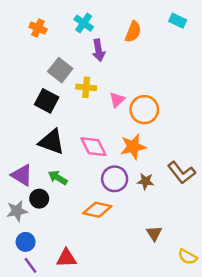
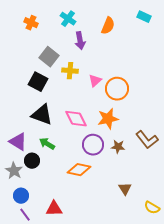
gray star: (17, 211) -> (14, 171), turned -30

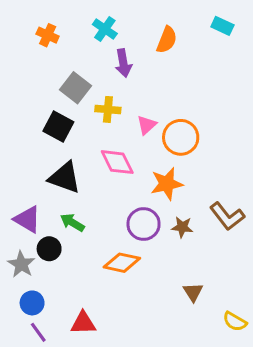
pink diamond: (76, 119) -> (117, 162), moved

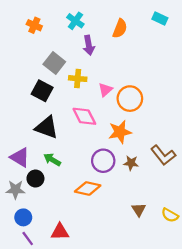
gray star: (21, 264) -> (15, 190), turned -30
yellow semicircle: (235, 321) -> (170, 215), moved

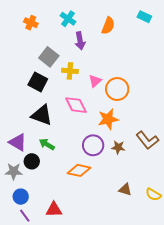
brown triangle: (139, 210) -> (125, 190), turned -40

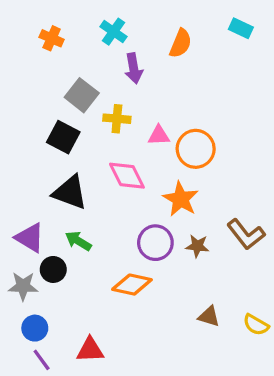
pink triangle: (95, 81) -> (159, 135), turned 40
orange star: (108, 119) -> (181, 199), turned -30

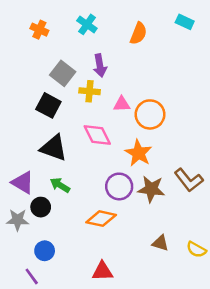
purple arrow: (134, 68) -> (100, 66), moved
brown star: (197, 246) -> (151, 189), size x1.5
blue circle: (35, 328) -> (45, 251), moved
red triangle: (90, 350) -> (102, 271), moved

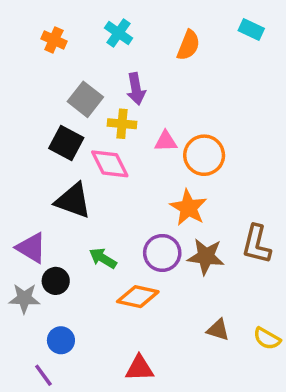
pink diamond: (97, 135) -> (110, 164), moved
brown L-shape: (189, 180) -> (256, 244), turned 52
green arrow: (60, 185) -> (103, 258), moved

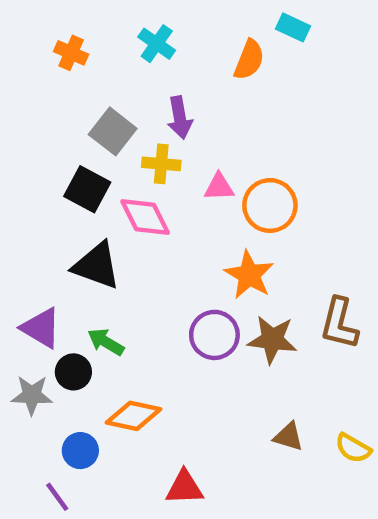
cyan rectangle: (251, 29) -> (293, 27), moved
green arrow: (103, 258) -> (106, 342), moved
orange diamond: (138, 297) -> (134, 416), moved

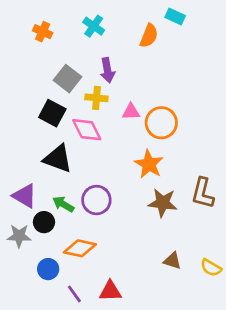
purple circle: (214, 335) -> (96, 200), moved
purple line: (57, 497) -> (74, 294), moved

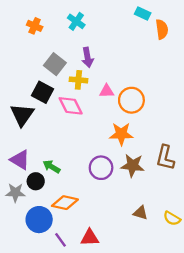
orange semicircle: (149, 36) -> (162, 29), moved, turned -30
black triangle: (58, 159) -> (22, 115), moved, turned 45
orange star: (149, 164) -> (121, 134), turned -30
purple circle: (96, 200) -> (101, 168), moved
blue circle: (48, 269) -> (39, 220), size x1.5

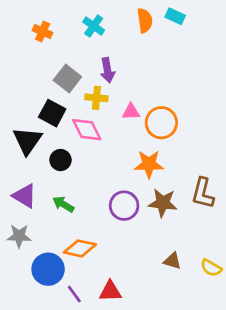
orange semicircle: (162, 29) -> (145, 20), moved
black circle: (36, 181) -> (60, 160), moved

